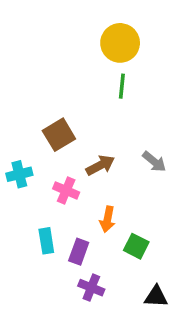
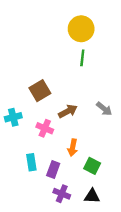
black triangle: (156, 297) -> (92, 196), moved

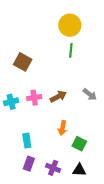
brown square: (40, 91) -> (23, 62), moved, turned -30
pink cross: (45, 128) -> (34, 98), moved, turned -32
purple rectangle: (53, 169) -> (29, 164), moved

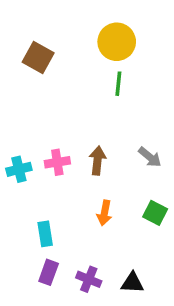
brown square: (23, 62) -> (38, 57), moved
brown arrow: (58, 97) -> (97, 161), turned -56
green square: (79, 144) -> (155, 213), moved

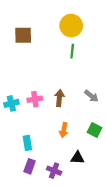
brown square: (38, 57) -> (23, 35), turned -30
black triangle: (132, 283) -> (78, 158), moved

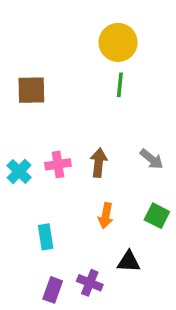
brown square: (23, 35) -> (31, 90), moved
cyan cross: (11, 103) -> (19, 171), turned -32
purple rectangle: (30, 166) -> (53, 290), moved

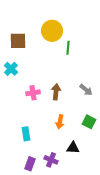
yellow circle: (118, 42) -> (52, 31), moved
brown square: (31, 90) -> (18, 41), moved
cyan cross: (19, 171) -> (11, 69), moved

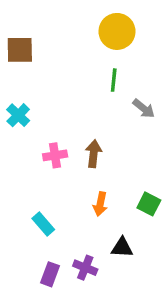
yellow circle: (52, 31) -> (117, 31), moved
brown square: (18, 41) -> (20, 50), moved
gray arrow: (86, 90) -> (144, 108), moved
cyan rectangle: (26, 134) -> (43, 224), turned -32

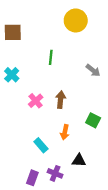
green line: (114, 80) -> (51, 57), moved
pink cross: (55, 155) -> (36, 101), turned -32
green square: (149, 204) -> (93, 120), moved
cyan rectangle: (43, 224) -> (41, 145), moved

